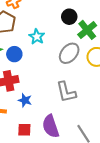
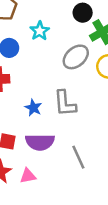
blue star: (25, 100) -> (33, 108), moved
purple semicircle: (51, 126) -> (40, 142), turned -80

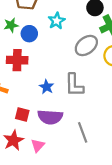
pink triangle: (28, 176) -> (38, 146), turned -40

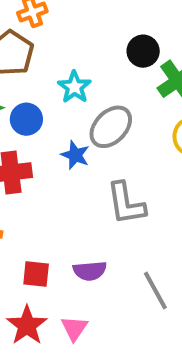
gray ellipse: (86, 45) -> (111, 127), moved
blue star: (47, 87) -> (75, 155), moved
purple semicircle: (50, 117) -> (90, 271), size x0.7

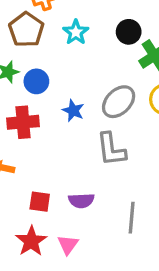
cyan star: (74, 87) -> (76, 32), moved
gray ellipse: (111, 127) -> (119, 102), moved
gray line: (155, 291) -> (132, 218), turned 32

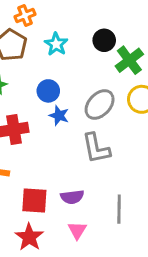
blue circle: (36, 81) -> (48, 91), moved
red square: (40, 202) -> (34, 201), size x1.4
pink triangle: (68, 245) -> (77, 230), moved

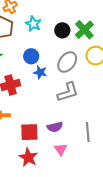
black circle: (104, 40) -> (62, 30), moved
gray L-shape: (96, 148) -> (68, 92), turned -90

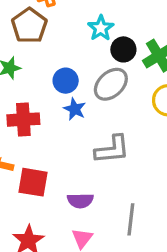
cyan star: (33, 24) -> (101, 28), moved
gray ellipse: (67, 62) -> (111, 84), moved
red square: (29, 132) -> (33, 182), moved

